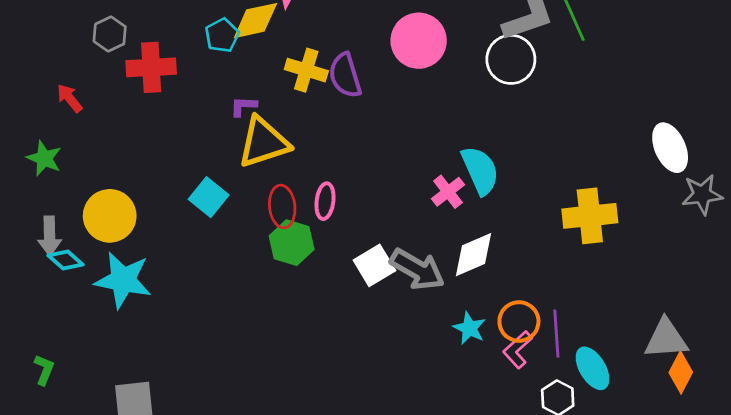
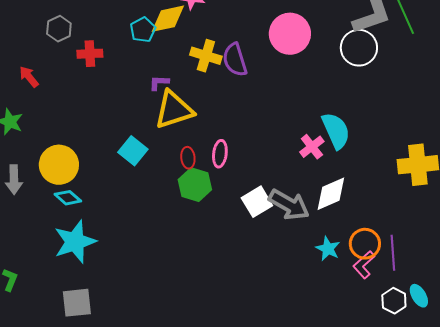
red cross: (151, 67) -> (90, 54), size x0.7
red ellipse: (282, 206) -> (188, 158), size x0.7
cyan diamond: (66, 260) -> (68, 198), moved
cyan star: (123, 280) -> (75, 242), moved, turned -30
cyan ellipse: (592, 368) -> (419, 296), moved, size x0.7

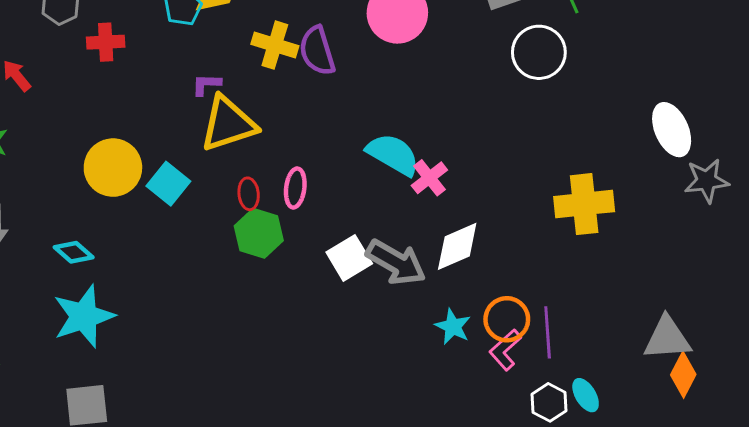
white circle: (359, 48) -> (539, 52), moved
cyan semicircle: (336, 131) -> (393, 154), moved, turned -36
yellow circle: (59, 165) -> (113, 168), moved

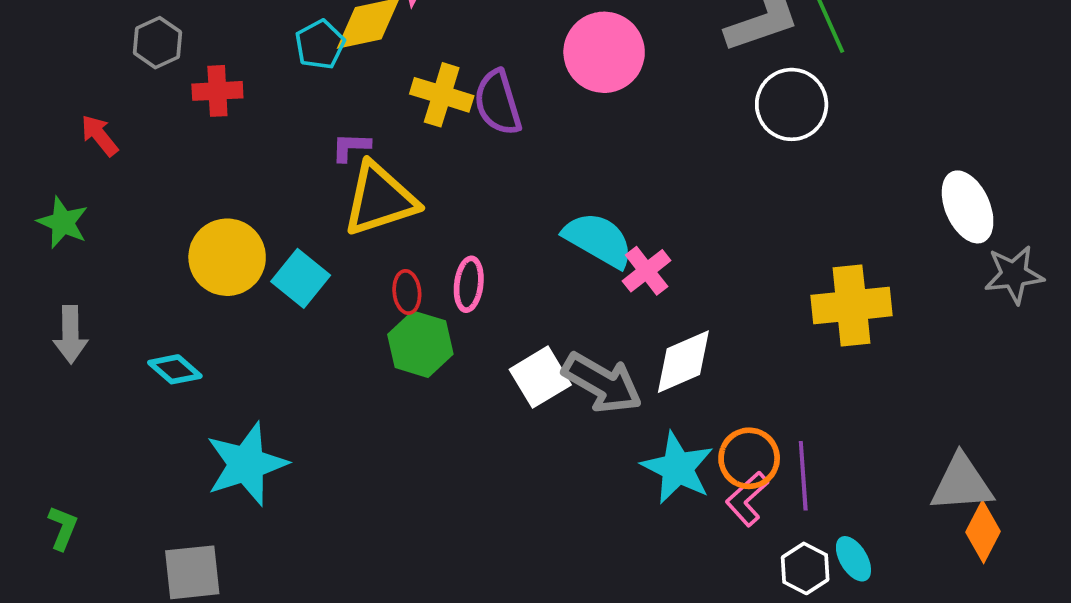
cyan star: (84, 316) -> (246, 464), moved
cyan star: (453, 327) -> (678, 468), size x1.5

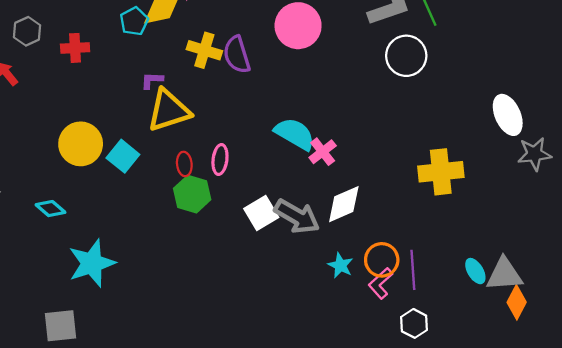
gray hexagon: (157, 43) -> (27, 31), moved
cyan star: (678, 468) -> (340, 265), size x0.6
cyan ellipse: (853, 559) -> (475, 271), moved

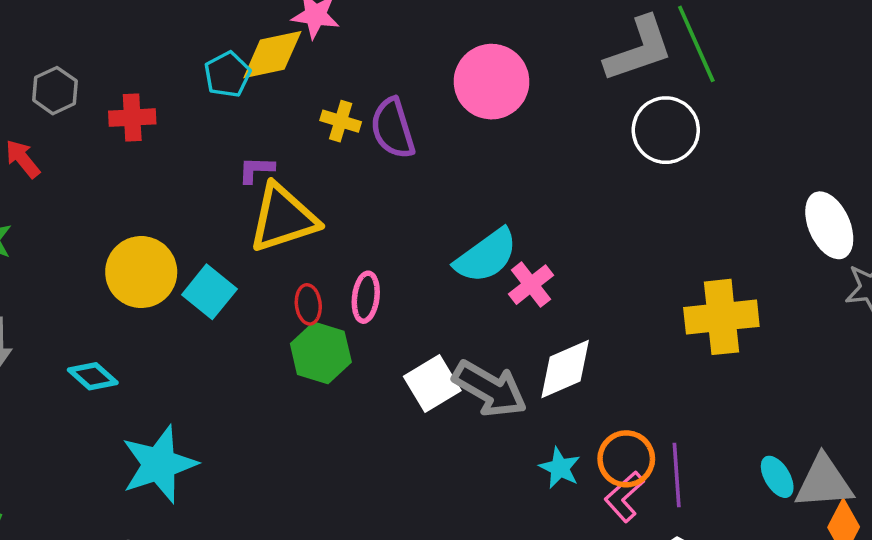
yellow cross: (204, 50) -> (341, 121), size x0.7
cyan semicircle: (295, 134) -> (486, 256), turned 114

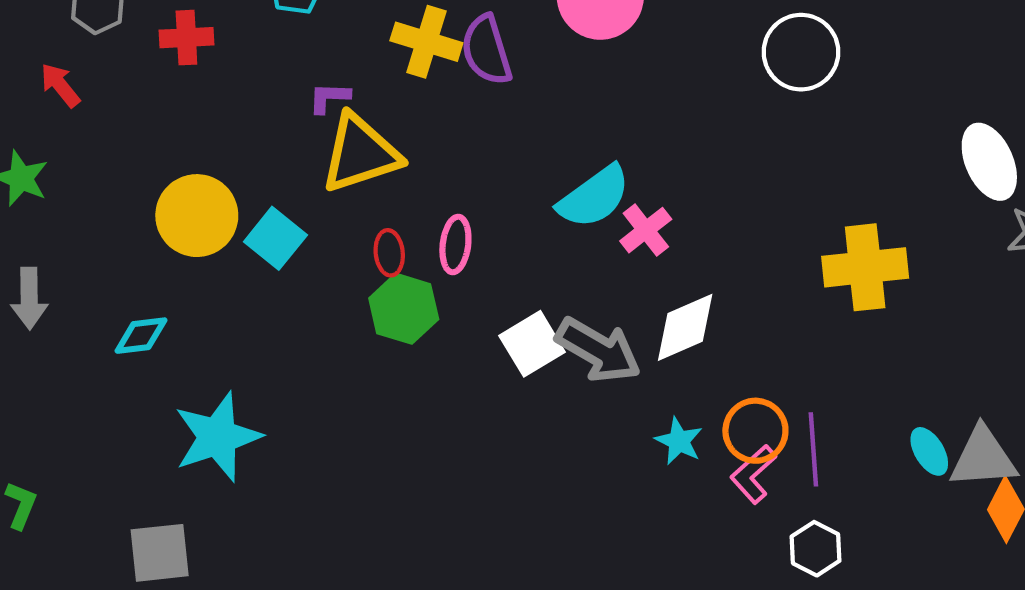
yellow cross: (341, 121) -> (426, 42), size x1.5
cyan diamond: (93, 376) -> (141, 336), turned -48

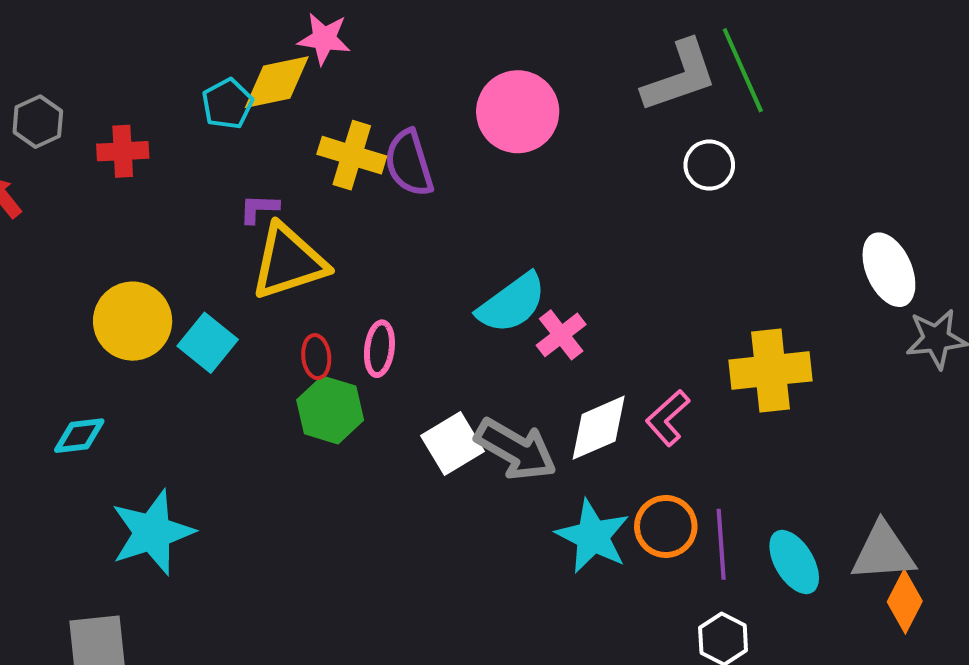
white circle: (801, 52) -> (709, 165), size x0.7
cyan star: (679, 441) -> (593, 536), size x1.6
cyan ellipse: (929, 451) -> (794, 562), moved, size x1.4
pink L-shape: (753, 474) -> (668, 418), moved

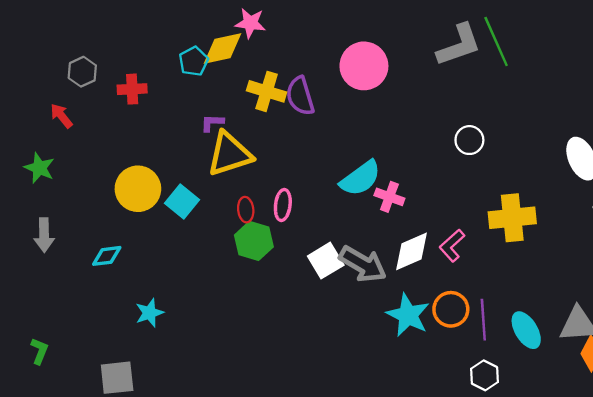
white circle: (709, 165) -> (469, 140), moved
pink cross: (561, 335) -> (389, 197), turned -32
cyan star: (152, 532) -> (150, 313), size x0.6

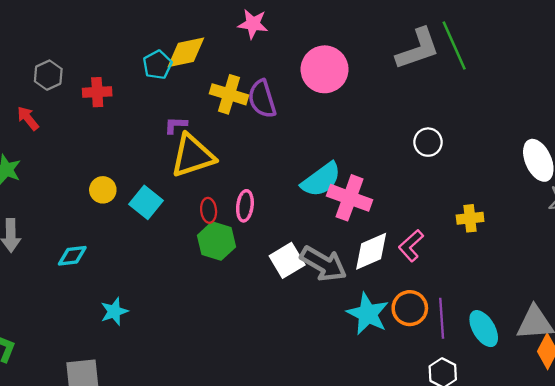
pink star: (250, 23) -> (253, 24), moved
yellow circle: (138, 189) -> (103, 190), size x0.6
pink cross: (389, 197) -> (350, 198), size x1.5
yellow cross: (512, 218) -> (470, 218), size x0.6

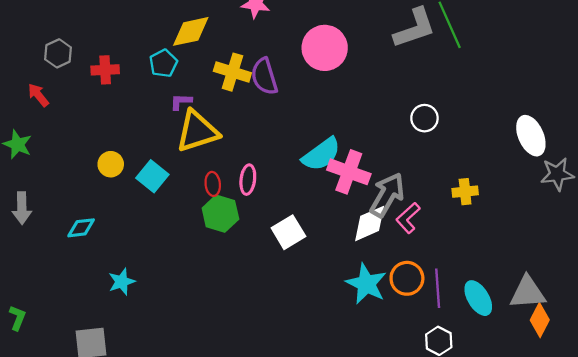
cyan pentagon: (157, 65) -> (163, 63), moved
gray arrow: (323, 264) -> (387, 195), moved, turned -90

